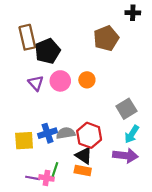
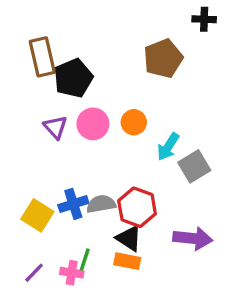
cyan arrow: (132, 134) -> (168, 147), moved
yellow square: (24, 141) -> (37, 215), turned 36
purple line: (33, 178) -> (34, 273), moved, turned -56

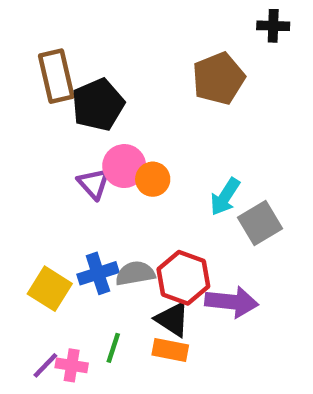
orange circle: (134, 122) -> (153, 179), moved
purple triangle: (55, 127) -> (94, 184), moved
purple arrow: (193, 238) -> (232, 302), moved
pink cross: (72, 273) -> (72, 365), moved

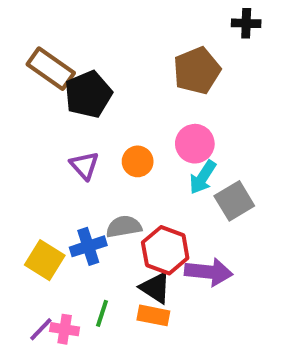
brown rectangle: (56, 76) -> (51, 69), turned -42
pink circle: (124, 166) -> (195, 144), moved
gray semicircle: (135, 273) -> (124, 227), moved

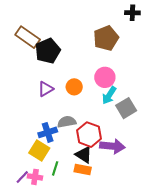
purple triangle: (84, 165) -> (46, 89), turned 42
yellow square: (45, 260) -> (39, 150), moved

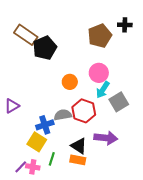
black cross: (132, 13) -> (125, 25), moved
purple triangle: (46, 89) -> (12, 106), moved
red hexagon: (89, 135) -> (84, 111), moved

